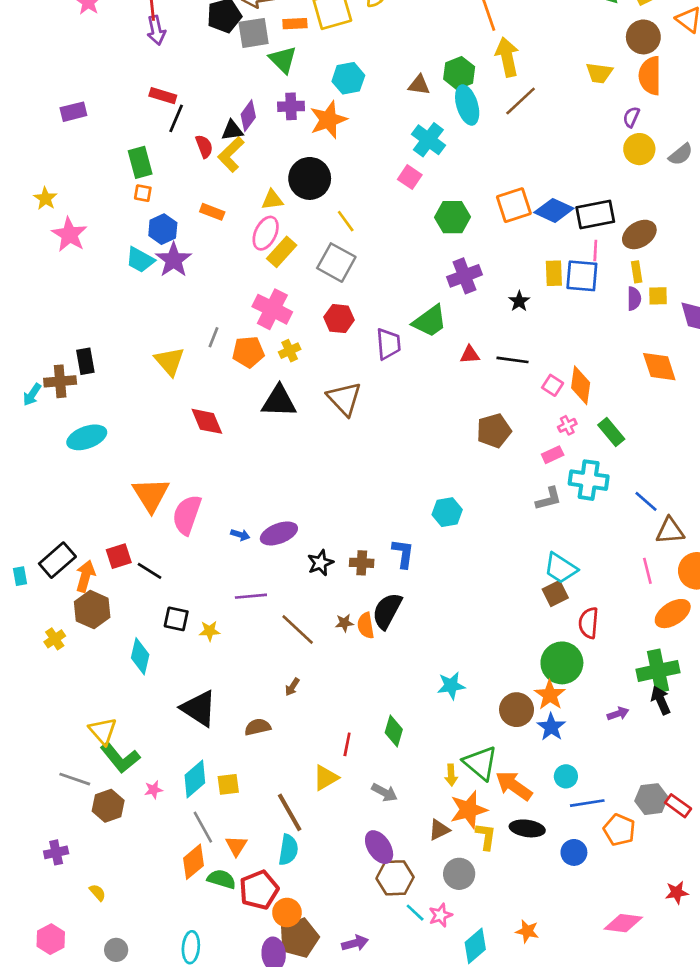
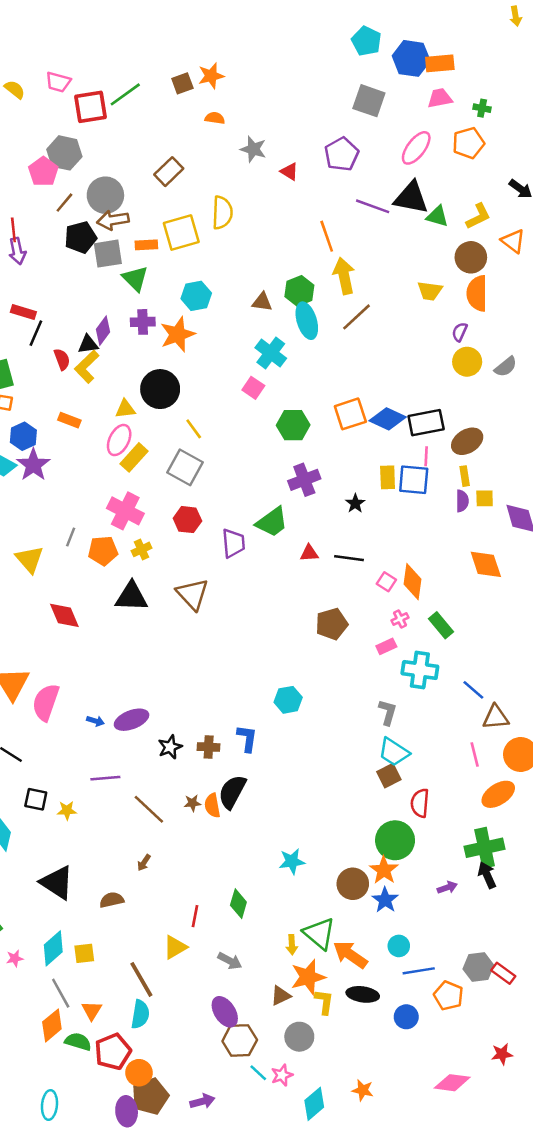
gray L-shape: (549, 499) -> (388, 712), moved, turned -60

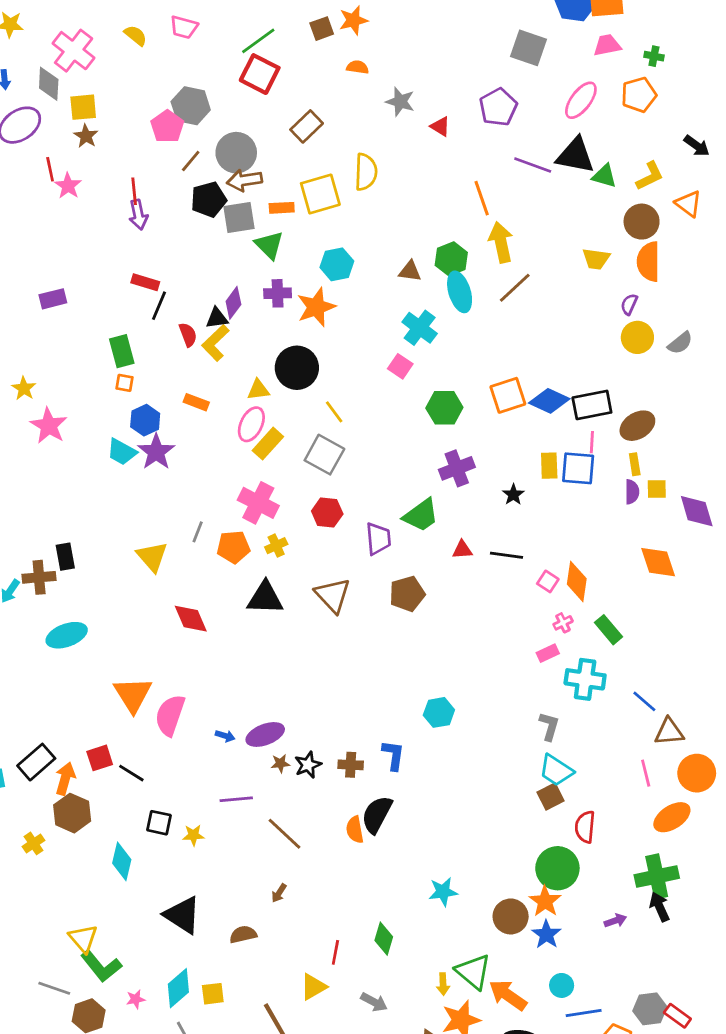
red square: (91, 107) -> (260, 74), moved, turned 36
brown pentagon: (332, 624) -> (407, 594), moved
brown star: (192, 803) -> (280, 763), moved

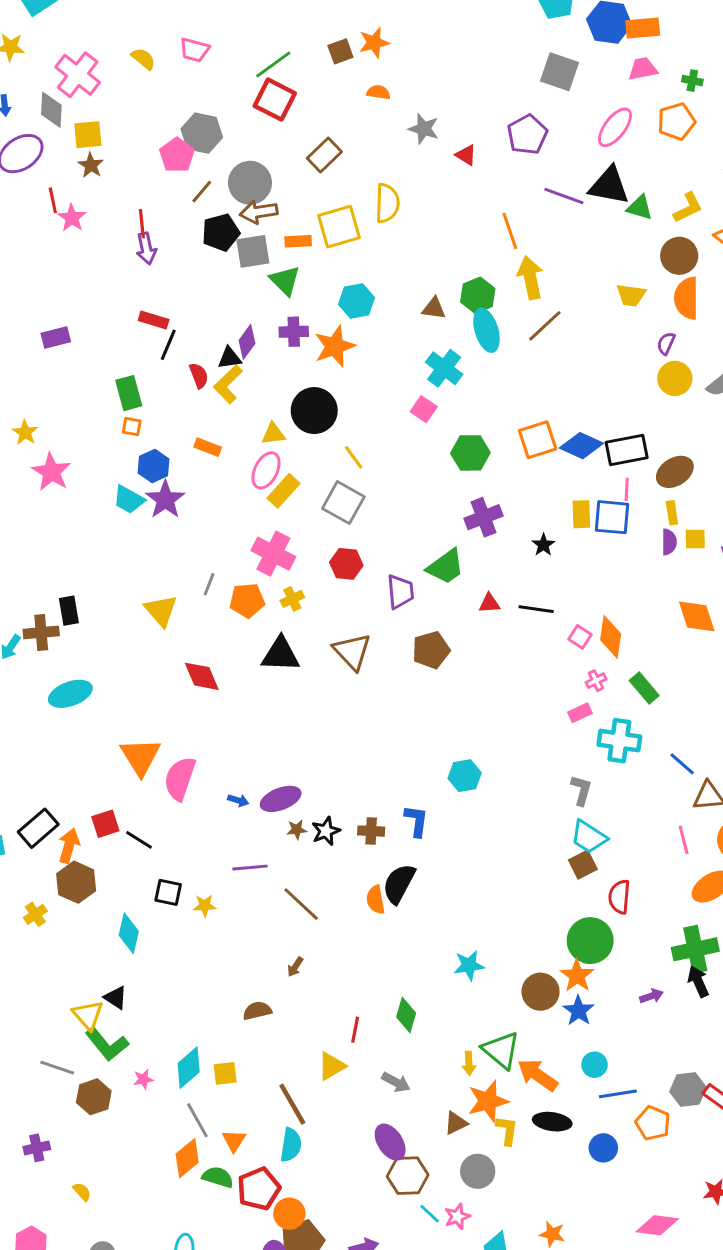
black triangle: (182, 915) -> (116, 998), moved, size x0.6

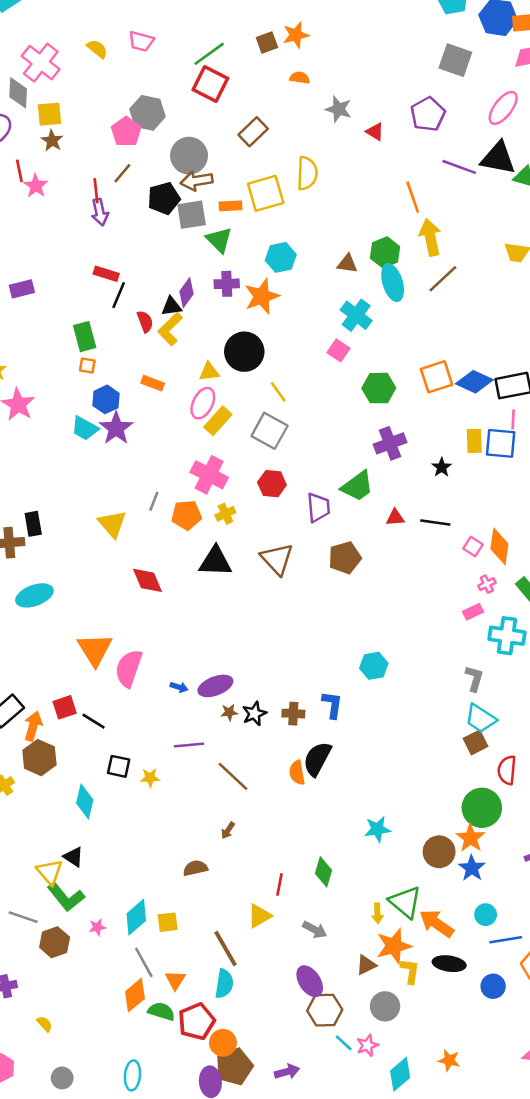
brown line: (202, 192) -> (122, 173), moved

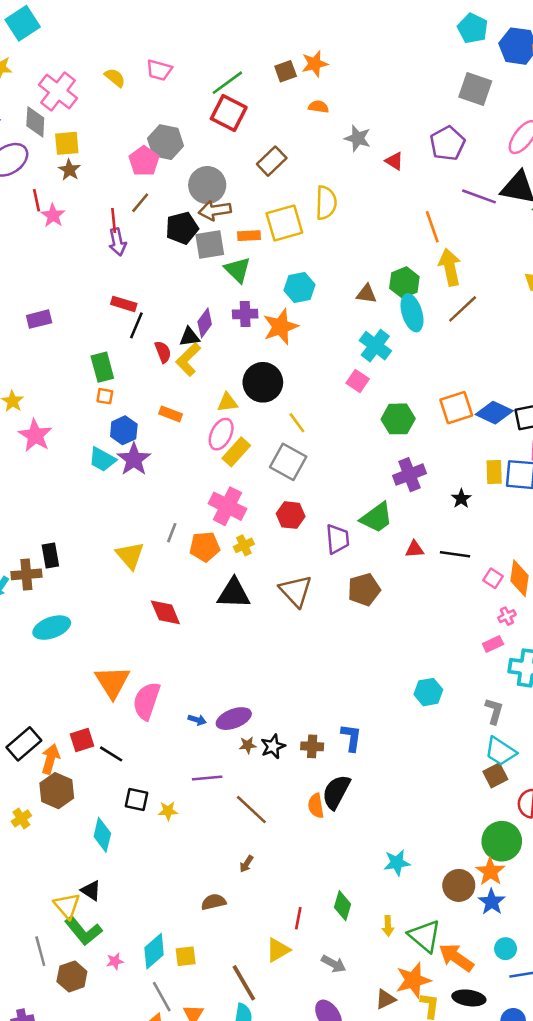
cyan hexagon: (374, 666) -> (428, 692), moved
yellow arrow: (378, 913) -> (388, 926), moved
gray line: (23, 917) -> (40, 951), turned 56

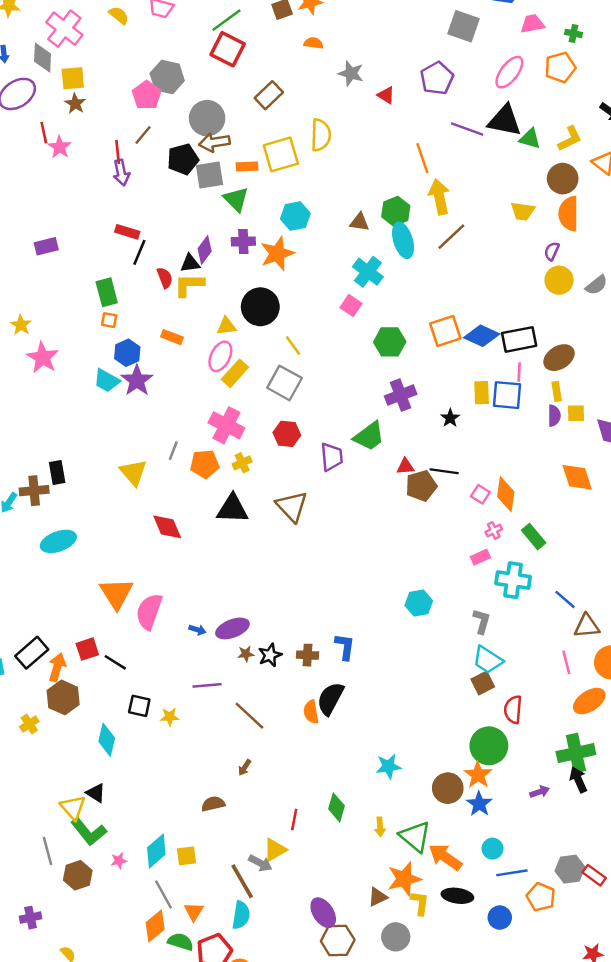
yellow L-shape: (188, 360) -> (189, 285), turned 44
brown pentagon: (364, 590) -> (421, 486), moved
gray arrow: (334, 964) -> (260, 863), moved

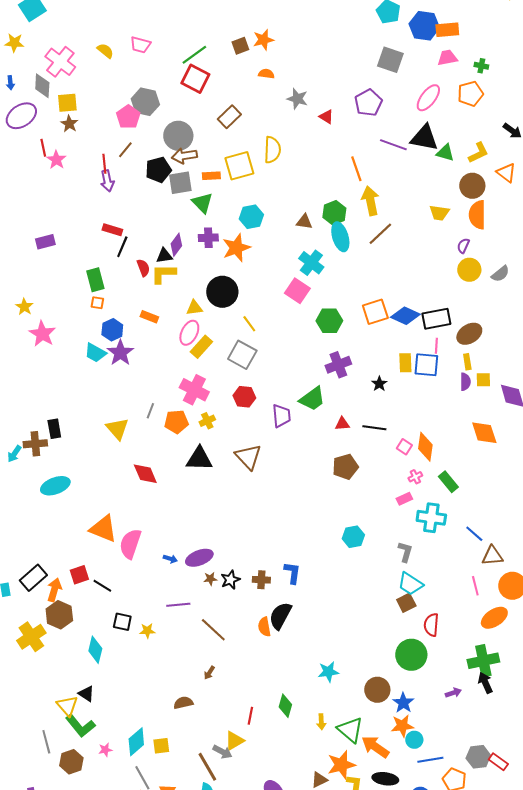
pink square: (351, 306) -> (297, 291), size x1.4
brown pentagon: (421, 486) -> (345, 467), moved
orange triangle: (116, 593) -> (103, 529), turned -36
yellow cross: (29, 724) -> (31, 637), size x1.8
orange star: (478, 775) -> (402, 726), moved, turned 30

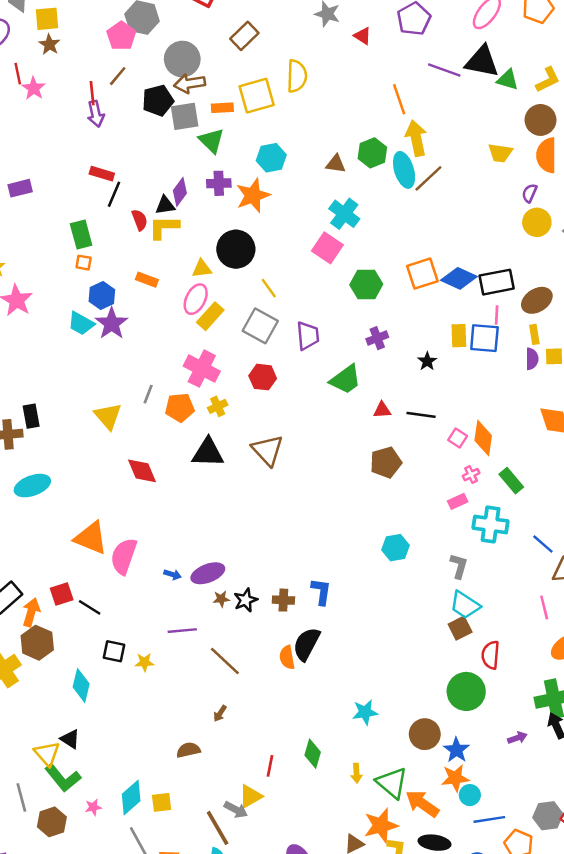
cyan ellipse: (340, 237) -> (404, 170), moved
purple cross: (338, 365) -> (377, 338), size x0.7
purple trapezoid: (281, 416) -> (308, 336), moved

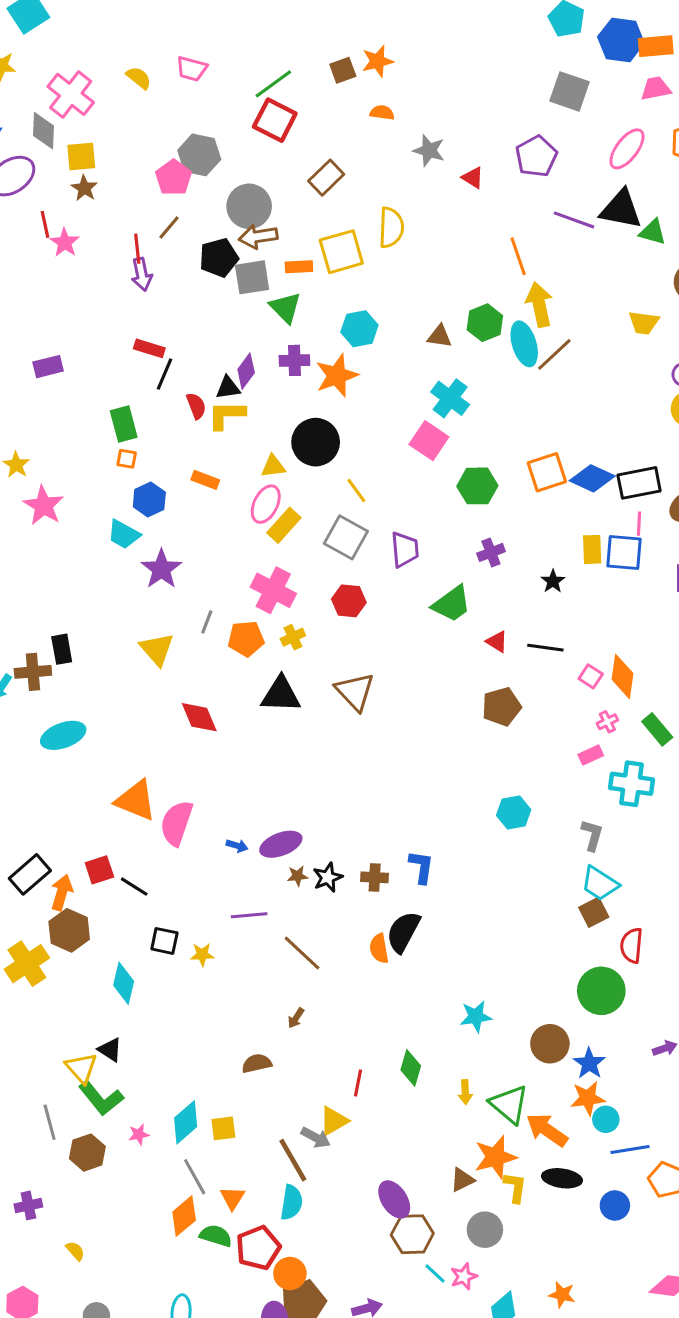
purple star: (112, 323) -> (161, 569), moved
red triangle: (382, 410) -> (497, 642), turned 36

